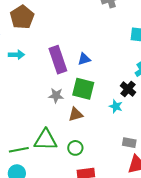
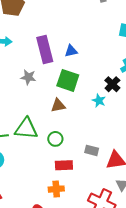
gray star: (56, 95) -> (28, 77), moved
gray rectangle: (129, 143) -> (92, 150), moved

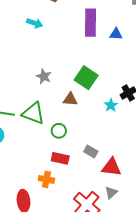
purple rectangle: (45, 50) -> (90, 23), moved
blue triangle: (71, 51) -> (116, 34), moved
gray star: (28, 77) -> (44, 76), moved

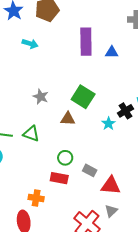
green triangle: (33, 113) -> (31, 134), size x0.7
green circle: (59, 131) -> (65, 158), moved
orange cross: (46, 179) -> (36, 198), moved

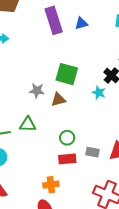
gray star: (41, 97) -> (37, 91), moved
gray rectangle: (90, 170) -> (93, 152), moved

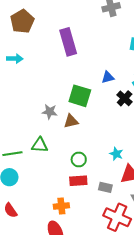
blue triangle: (81, 23) -> (108, 77), moved
cyan star: (99, 93) -> (116, 154), moved
gray rectangle: (93, 152) -> (105, 187), moved

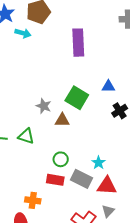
cyan arrow: (15, 59) -> (23, 33), moved
gray rectangle: (105, 187) -> (82, 179), moved, size x1.5

